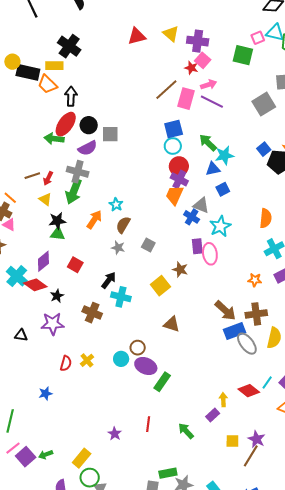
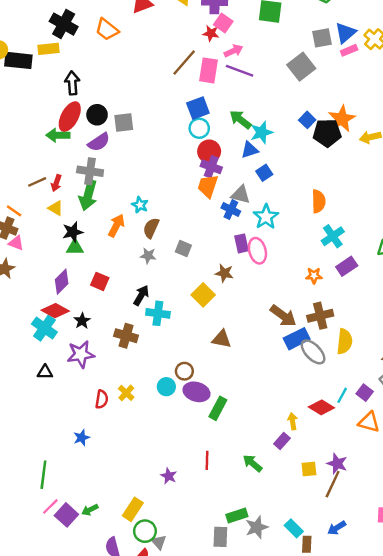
orange trapezoid: (47, 84) -> (107, 29), moved
cyan cross: (17, 276) -> (44, 328), moved

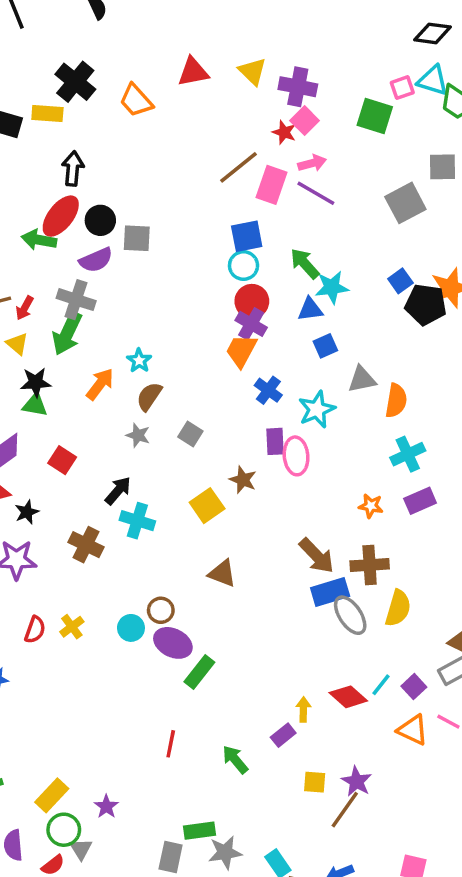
gray triangle: (241, 195) -> (362, 379), moved, turned -36
purple star: (169, 476) -> (106, 806), moved

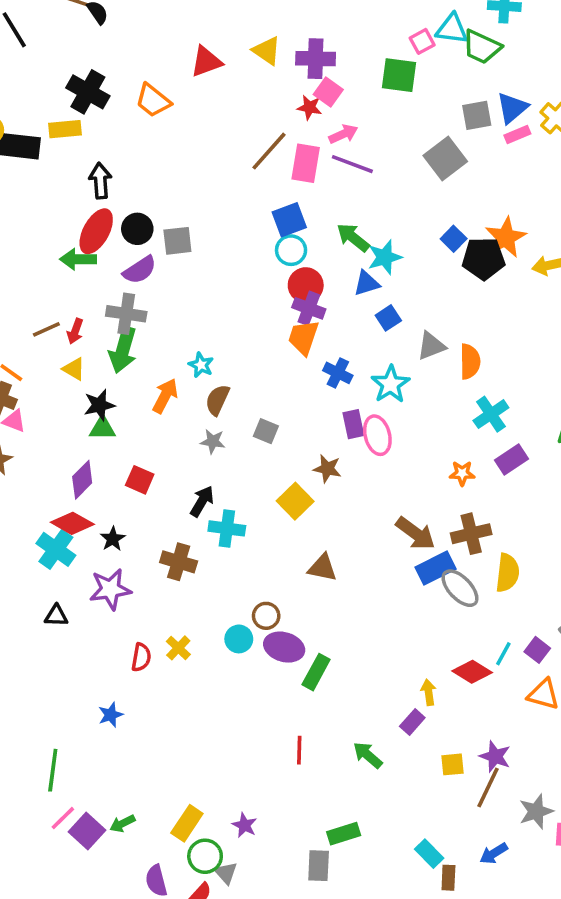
gray star: (225, 852) -> (536, 811), moved

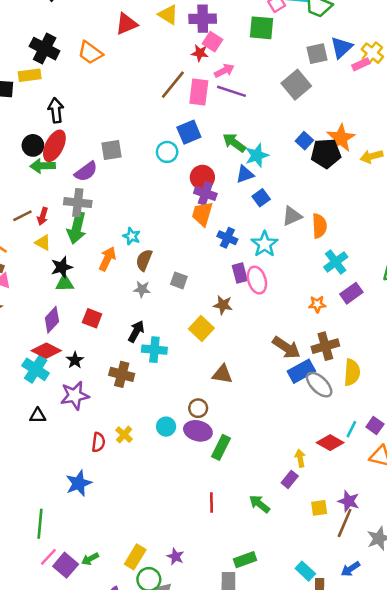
pink rectangle: (517, 134) -> (361, 64), moved
black circle: (137, 229) -> (33, 145), moved
cyan circle: (291, 250) -> (167, 152), moved
brown circle: (266, 616) -> (198, 408), moved
blue star: (111, 715) -> (79, 483), size x1.5

